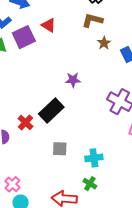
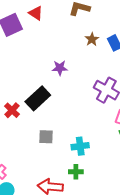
brown star: (104, 43) -> (92, 39), moved
green cross: (90, 184) -> (76, 172), turned -32

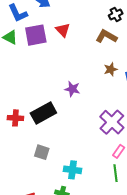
red cross: (12, 110) -> (15, 118), turned 35

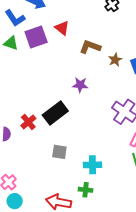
brown L-shape: (106, 36) -> (90, 47), moved
red cross: (15, 118) -> (28, 122), turned -35

